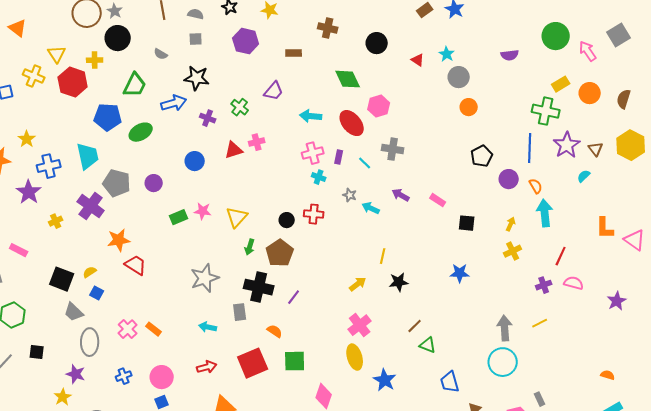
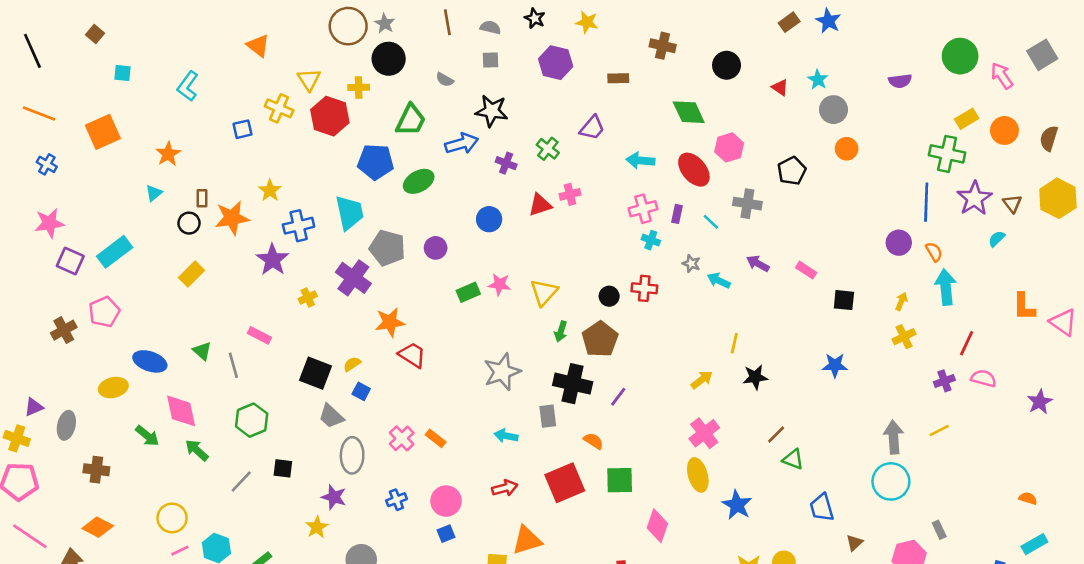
black pentagon: (482, 156) -> (792, 171), moved

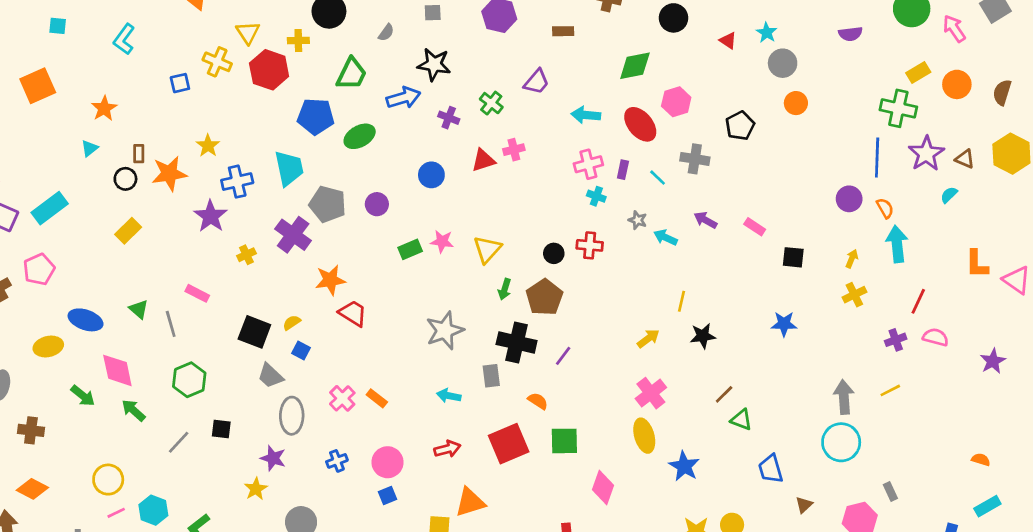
gray semicircle: (445, 80) -> (386, 33), turned -84
green diamond: (689, 112) -> (635, 66), turned -76
brown triangle: (1012, 204) -> (965, 159), turned -30

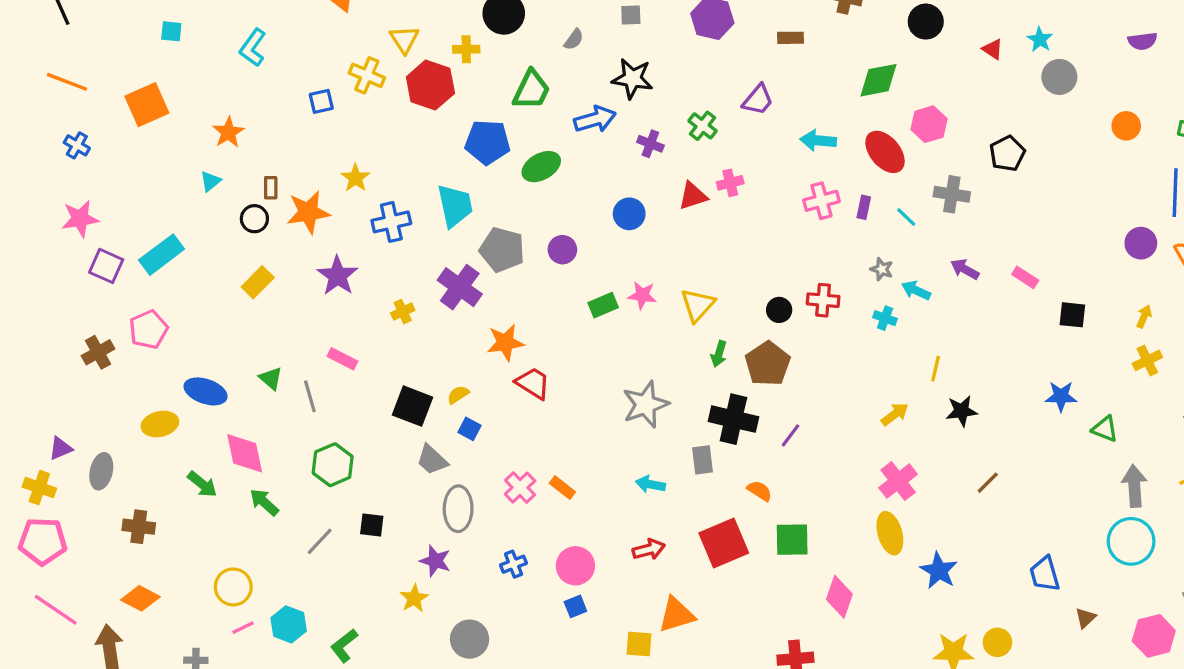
orange circle: (796, 103) -> (1126, 126), moved
cyan cross: (596, 196) -> (885, 318), moved
purple star: (211, 216) -> (338, 276), moved
green triangle: (741, 420) -> (1105, 429), moved

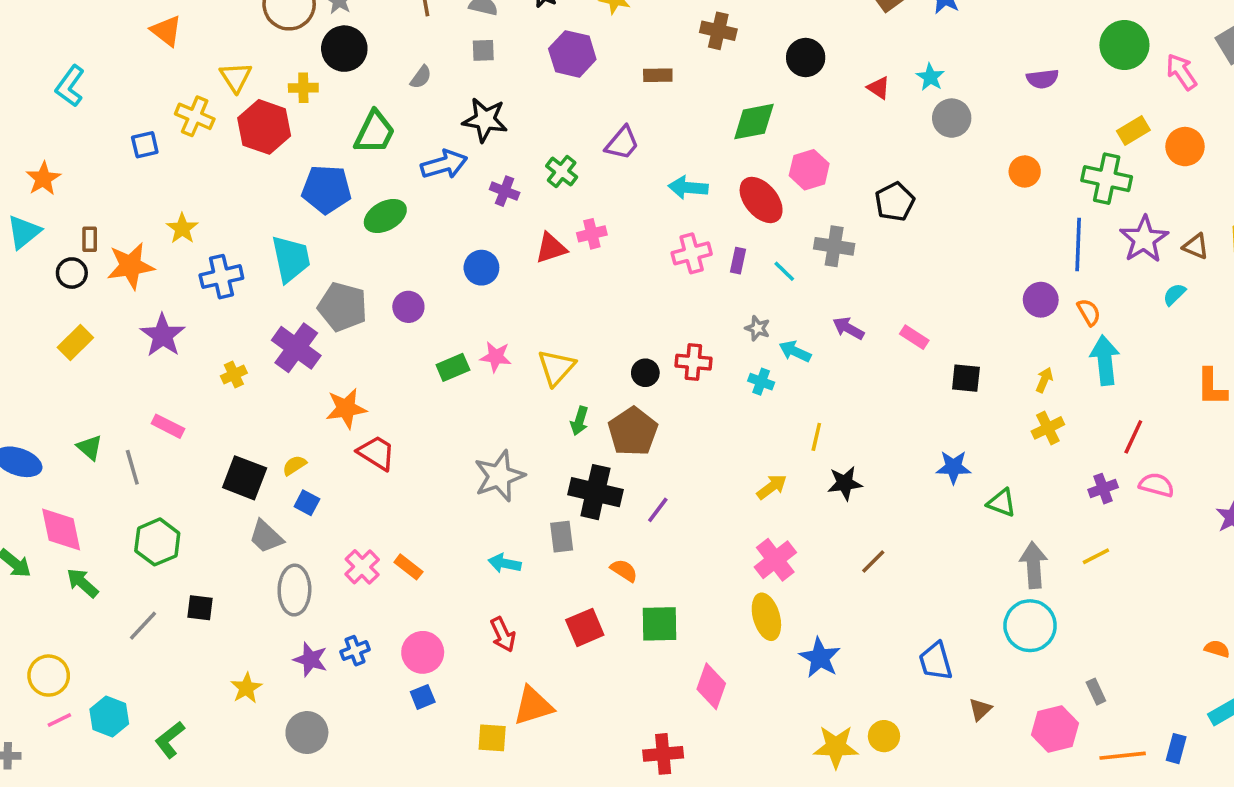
cyan triangle: (210, 181) -> (24, 232), size x1.5
red square: (724, 543) -> (585, 627), size x0.7
red arrow: (649, 549) -> (503, 635), turned 80
purple star: (435, 561) -> (310, 660), moved

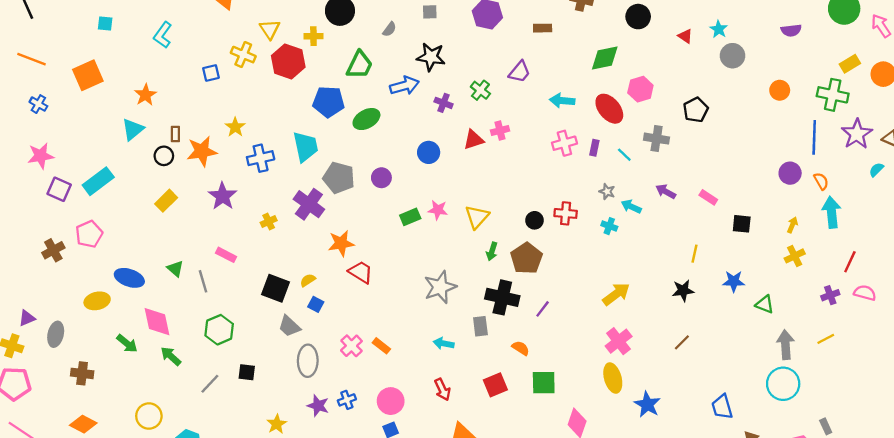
yellow line: (816, 437) -> (695, 254), moved
black star: (845, 483) -> (683, 291), moved
yellow arrow: (772, 487) -> (616, 294), size x1.4

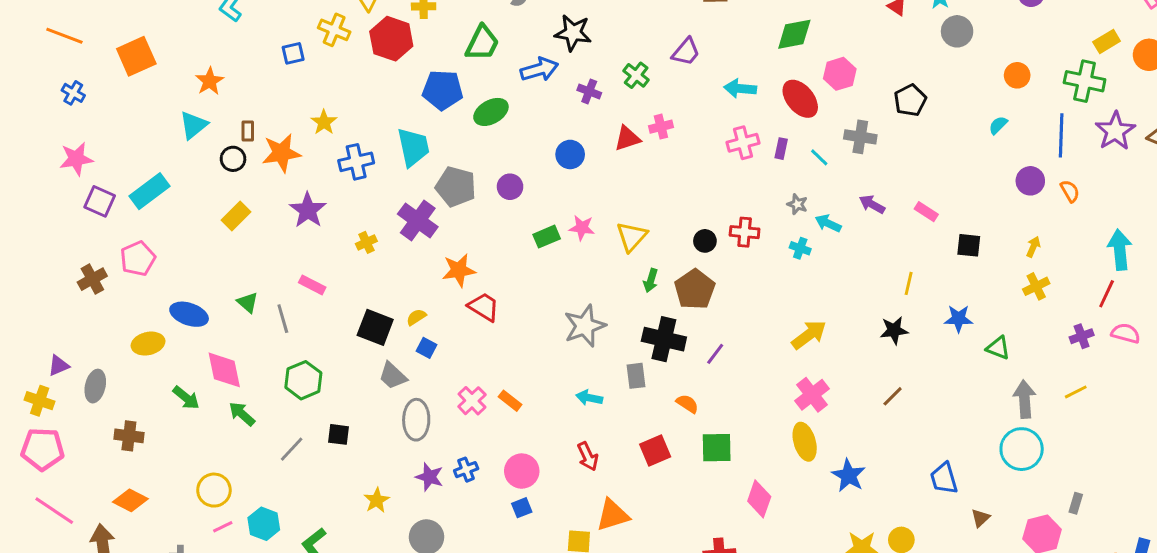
cyan semicircle: (876, 170) -> (998, 125), moved
cyan arrow: (831, 212) -> (1120, 250), moved
gray rectangle: (826, 426) -> (1076, 503), turned 42

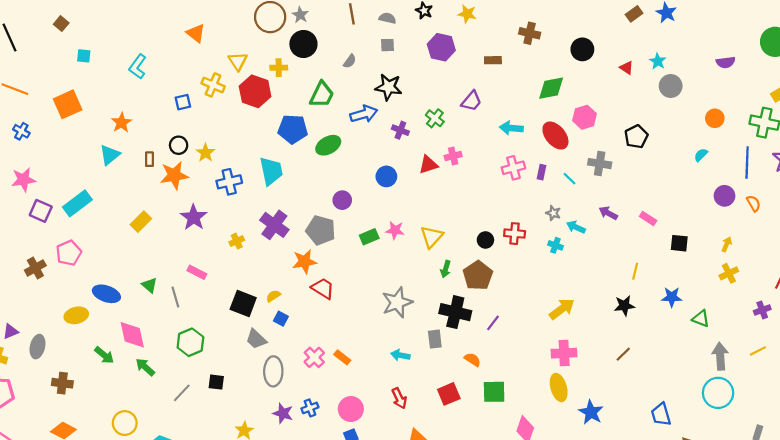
black circle: (233, 159) -> (179, 145), moved
gray pentagon: (456, 187) -> (321, 230), moved
pink cross: (812, 395) -> (564, 353), turned 35

